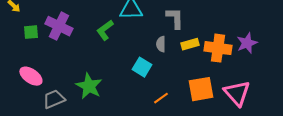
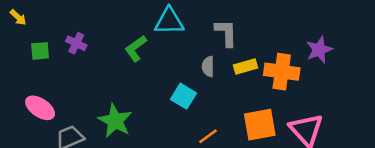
purple cross: (59, 26) -> (76, 43), size x0.6
purple star: (247, 43) -> (319, 50), moved

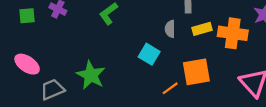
orange square: (260, 125) -> (196, 72), moved

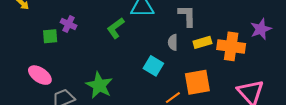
green square: (27, 16) -> (50, 36), moved

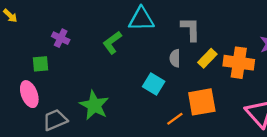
green square: (50, 36) -> (40, 64), moved
yellow rectangle: (202, 42) -> (207, 58), turned -30
pink ellipse: (40, 75) -> (29, 94), turned 35

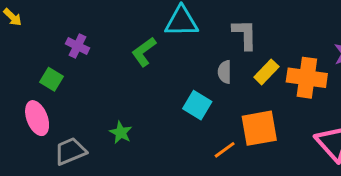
green square: (40, 64) -> (51, 79), turned 36
green star: (94, 105) -> (121, 133), size x0.6

